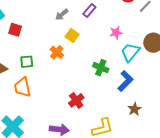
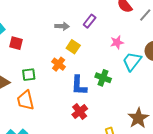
gray arrow: (62, 15) -> (62, 26), turned -136
blue L-shape: (125, 81) -> (79, 85), moved, turned 140
brown star: (135, 109) -> (138, 118), size x1.5

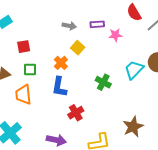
purple rectangle: (90, 21) -> (97, 24), turned 40
pink star: (117, 42) -> (115, 35), moved
red square: (16, 43) -> (24, 47), moved, turned -32
blue L-shape: (79, 85) -> (59, 87), moved

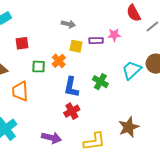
purple rectangle: (97, 24) -> (96, 41), moved
yellow square: (78, 48) -> (76, 46), turned -32
green square: (30, 69) -> (39, 67), moved
blue L-shape: (59, 87) -> (71, 87), moved

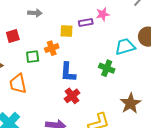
gray arrow: (68, 24) -> (35, 13), moved
orange cross: (59, 61) -> (52, 48), turned 32
cyan trapezoid: (132, 70) -> (125, 47), turned 35
green cross: (100, 82) -> (107, 68), moved

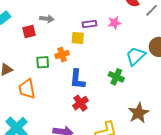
purple rectangle: (86, 23) -> (89, 24), moved
red square: (13, 36) -> (29, 31), moved
cyan trapezoid: (125, 47) -> (136, 56), turned -30

